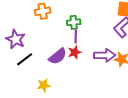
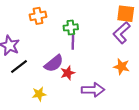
red star: (75, 52) -> (68, 73), moved
purple arrow: (105, 55) -> (93, 90), moved

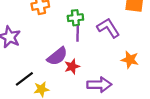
purple L-shape: (121, 33) -> (108, 28), moved, turned 100
black line: (19, 67) -> (24, 79), moved

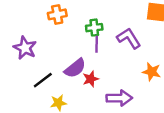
black line: (24, 79) -> (43, 80), moved

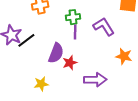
purple semicircle: (75, 68) -> (56, 53), turned -30
black line: (43, 80) -> (26, 40), moved

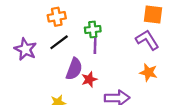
purple L-shape: (104, 27) -> (147, 40), moved
black line: (26, 40) -> (59, 42), moved

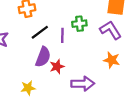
green cross: (93, 29) -> (79, 24), moved
black line: (59, 42) -> (40, 32), moved

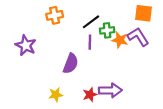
black line: (40, 32) -> (91, 22), moved
orange star: (112, 60) -> (120, 40), moved
red star: (57, 67) -> (90, 95), moved

